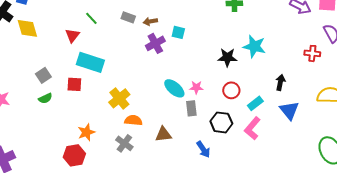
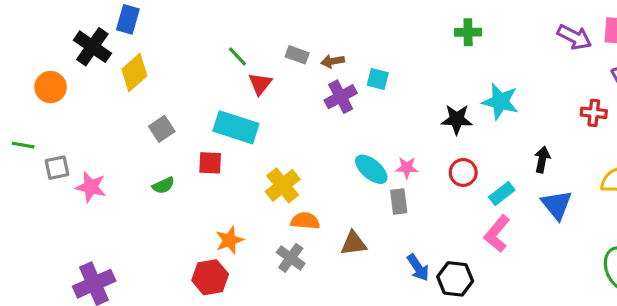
yellow diamond: (27, 28) -> (134, 73), turned 65
red triangle: (72, 35) -> (260, 84), moved
gray square: (43, 75) -> (162, 129), moved
black hexagon: (221, 122) -> (455, 279), moved

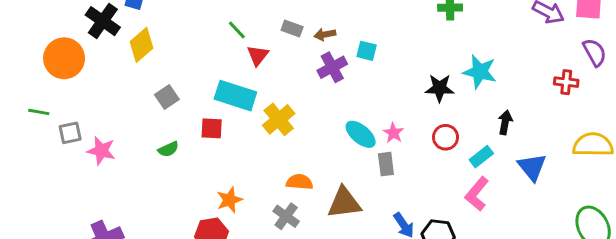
orange circle: (51, 87) -> (64, 58), size x1.4
black arrow: (542, 160) -> (505, 122), moved
pink star: (407, 168) -> (393, 133), turned 30
yellow cross: (283, 185) -> (279, 119), moved
brown triangle: (354, 243) -> (344, 203), size x1.4

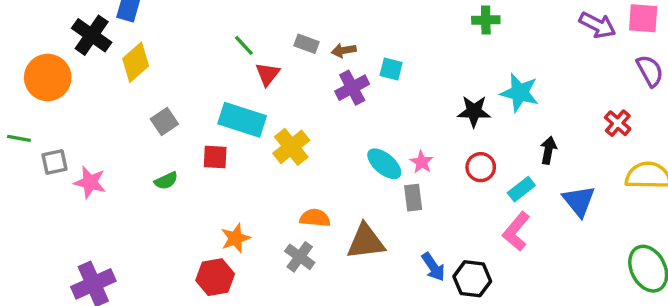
red cross: (566, 82) -> (618, 123), moved, turned 35

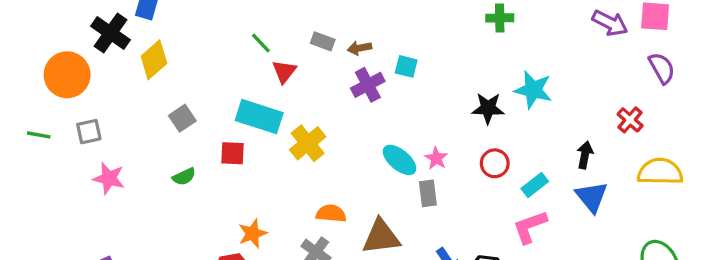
black arrow: (548, 150) -> (585, 155), moved
gray square: (54, 162) -> (89, 132), moved
pink L-shape: (516, 231) -> (530, 227), turned 30

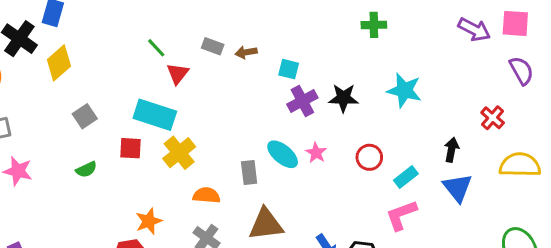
purple cross: (368, 85) -> (302, 101), moved
black star: (488, 108) -> (343, 98), moved
yellow cross: (308, 143) -> (179, 153), moved
gray rectangle: (428, 193) -> (249, 173), moved
orange semicircle: (331, 213) -> (207, 195), moved

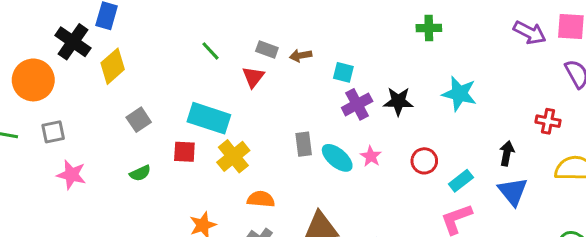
red triangle: (178, 74) -> (253, 77), moved
red cross: (493, 118) -> (548, 121), turned -30
gray rectangle: (249, 173) -> (304, 144), moved

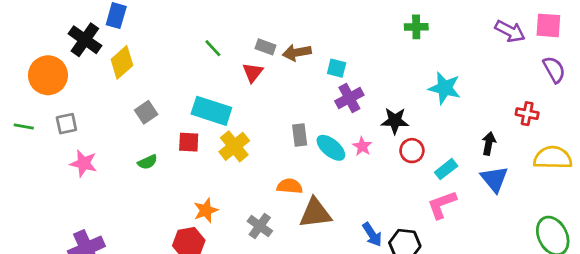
brown arrow: (301, 56) -> (297, 52), size x1.4
black star: (398, 101) -> (395, 121), moved
orange semicircle: (261, 199) -> (290, 186), moved

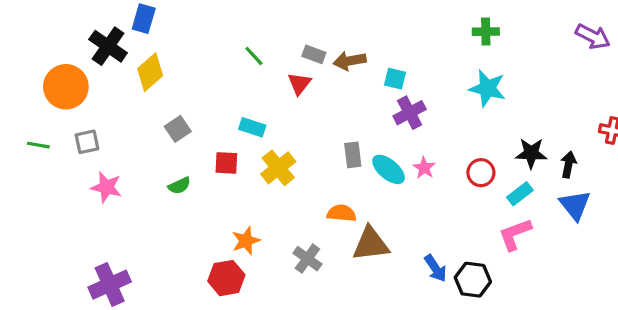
cyan star: (445, 88) -> (487, 88), moved
cyan rectangle: (211, 111) -> (252, 127), size x0.6
black star: (395, 121) -> (531, 153), moved

